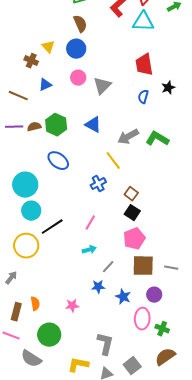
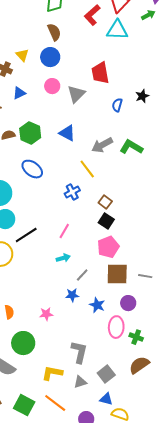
red trapezoid: (144, 65) -> (100, 73), moved

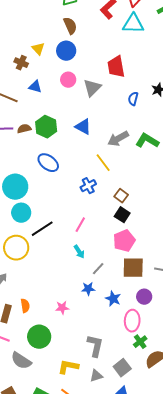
blue triangle: (19, 93) -> (35, 87), turned 40
cyan arrow: (63, 258) -> (79, 252), turned 72
green cross: (136, 337) -> (140, 342), moved, turned 32

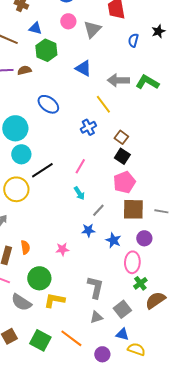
green hexagon: (46, 127) -> (46, 50), moved
gray arrow: (118, 139) -> (118, 80), turned 30
yellow L-shape: (68, 367) -> (54, 300), moved

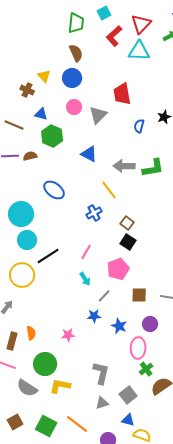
green L-shape: (147, 82) -> (153, 168), turned 140
pink pentagon: (124, 182) -> (118, 269), moved
brown square: (133, 209) -> (139, 295), size x0.7

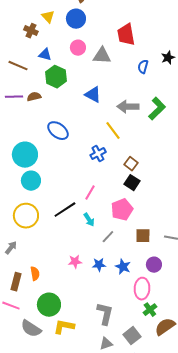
gray triangle: (98, 115) -> (102, 56), turned 48
green L-shape: (153, 168) -> (157, 109), turned -35
black line: (48, 256) -> (65, 210), moved
blue star: (94, 316) -> (99, 265), moved
pink star: (68, 335) -> (75, 262), moved

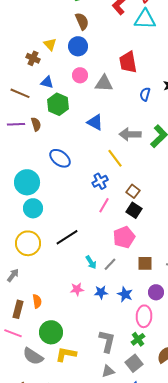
brown semicircle: (34, 97) -> (36, 124), turned 88
pink line: (90, 193) -> (104, 205), moved
cyan arrow: (89, 220) -> (91, 262), moved
green cross: (150, 310) -> (138, 339), moved

